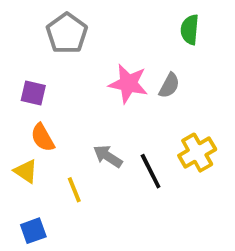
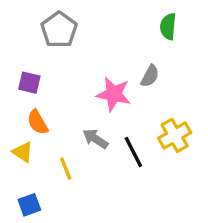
pink star: (128, 84) -> (114, 94), moved

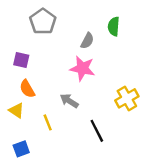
green semicircle: (168, 26) -> (114, 26), moved
gray semicircle: (150, 76) -> (87, 41), moved
black line: (133, 152) -> (97, 131), moved

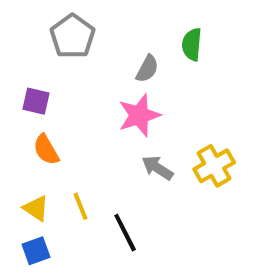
pink star: (82, 68) -> (139, 115), turned -30
gray arrow: (69, 101) -> (157, 168), moved
yellow triangle: (16, 110) -> (36, 208), moved
black line: (97, 131) -> (125, 233), moved

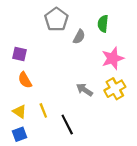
gray pentagon: (72, 36) -> (56, 19), moved
pink star: (139, 115) -> (113, 58), moved

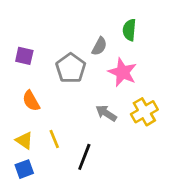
gray pentagon: (56, 19) -> (71, 68), moved
purple square: (20, 54) -> (24, 56), moved
pink star: (113, 58) -> (123, 72), moved, turned -30
black line: (67, 124) -> (84, 157), turned 48

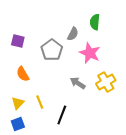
yellow triangle: (24, 140) -> (18, 103), turned 40

